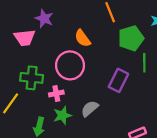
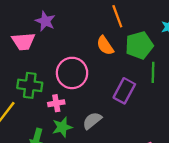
orange semicircle: (83, 38) -> (105, 46), moved

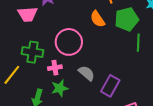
purple rectangle: (124, 91) -> (110, 86), moved
gray semicircle: (92, 121) -> (87, 73), moved, turned 78

